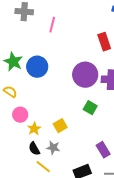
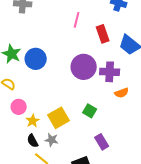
pink line: (52, 25) -> (77, 20), moved
green square: (90, 108) -> (90, 111), moved
yellow square: (60, 126) -> (59, 118), size x1.5

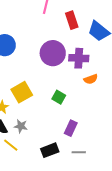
yellow square: (59, 118) -> (22, 92), moved
purple rectangle: (102, 142) -> (71, 128), turned 56

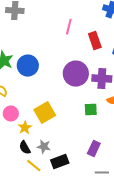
green square: (59, 97) -> (91, 110), moved, turned -32
black rectangle: (50, 150) -> (60, 162), moved

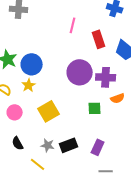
yellow star: (25, 128) -> (29, 85), moved
black semicircle: (25, 148) -> (18, 143), moved
black rectangle: (60, 162) -> (69, 145), moved

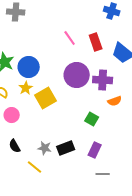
pink line: (73, 25) -> (70, 38), moved, turned -49
green square: (95, 108) -> (92, 119), moved, turned 32
yellow square: (49, 111) -> (46, 98), moved

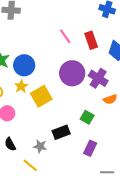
purple cross: (103, 80) -> (98, 78), turned 30
black rectangle: (66, 148) -> (61, 132), moved
gray line: (103, 174) -> (107, 172), moved

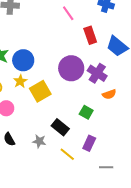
pink line: (65, 36) -> (68, 13), moved
black rectangle: (61, 132) -> (60, 127), turned 60
yellow line: (30, 165) -> (67, 154), moved

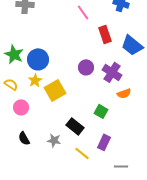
purple circle: (71, 68) -> (86, 67), size x0.6

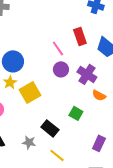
pink line: (83, 12) -> (58, 48), moved
orange semicircle: (124, 93) -> (99, 95), turned 48
purple rectangle: (104, 142) -> (99, 143), moved

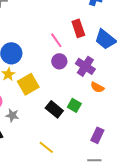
black rectangle: (50, 128) -> (54, 109), moved
gray star: (29, 142) -> (12, 115), moved
yellow line: (57, 155) -> (46, 147), moved

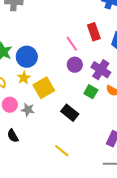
green square: (74, 105) -> (91, 92), moved
gray star: (12, 115) -> (28, 110), moved

